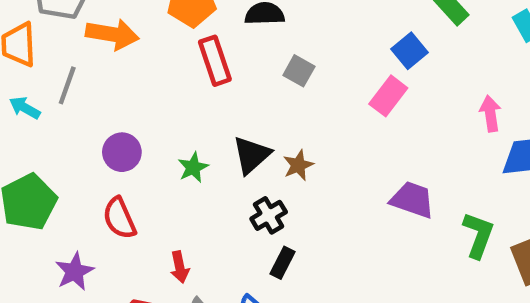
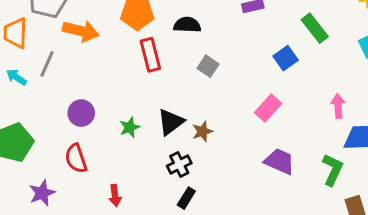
pink rectangle: (388, 96) -> (268, 108), moved
green L-shape: (478, 235) -> (333, 170), moved

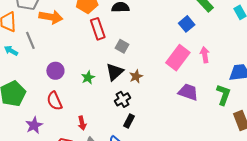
gray line: (47, 64) -> (30, 40), turned -42
gray square: (208, 66) -> (122, 46), moved
pink arrow: (338, 106) -> (205, 55), moved
pink rectangle: (268, 108) -> (178, 58), size x1.4

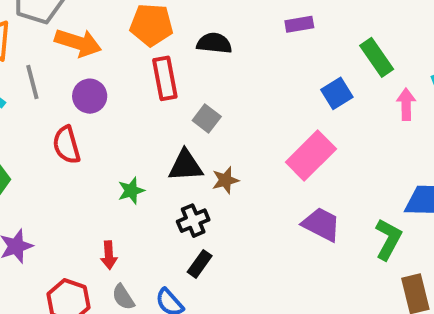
pink arrow: (205, 55) -> (406, 104), moved
purple circle: (55, 71) -> (90, 96), moved
black triangle: (115, 72) -> (186, 166), turned 30
green star: (88, 78) -> (131, 191), moved
red semicircle: (54, 101) -> (67, 145), moved

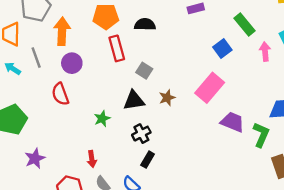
orange arrow: (78, 43) -> (62, 31), turned -100
brown star: (225, 180) -> (167, 98), moved
purple trapezoid: (321, 224) -> (233, 122), moved

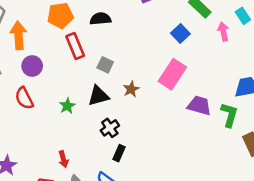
green star: (102, 119) -> (67, 106), moved

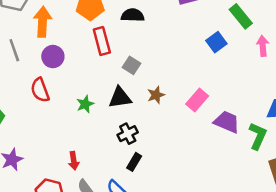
pink rectangle: (172, 74) -> (197, 100), moved, size x0.7

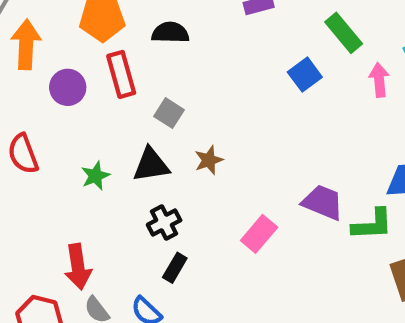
purple circle: (53, 57) -> (68, 87), moved
pink rectangle: (197, 100) -> (259, 234), moved
green L-shape: (258, 136) -> (372, 224), turned 64
red arrow: (74, 161) -> (78, 267), size x1.5

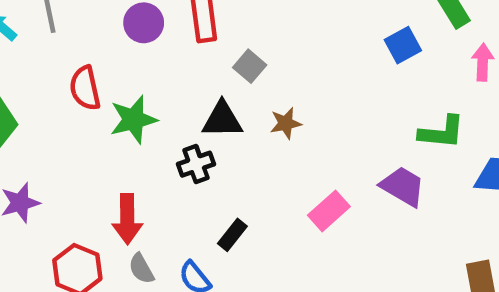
green star: (95, 176) -> (133, 119), moved, size x1.5
black cross: (164, 222) -> (196, 164), moved
green L-shape: (372, 224) -> (442, 132), moved

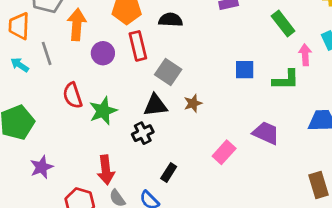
blue square: (403, 45) -> (245, 70), moved, turned 35
gray square: (250, 66) -> (168, 72), size x1.4
green L-shape: (442, 132) -> (286, 80), moved

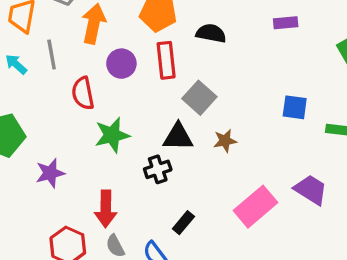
red semicircle: (73, 95) -> (83, 93), moved
pink rectangle: (224, 152) -> (256, 207), size x1.4
purple star: (42, 167) -> (50, 173), moved

